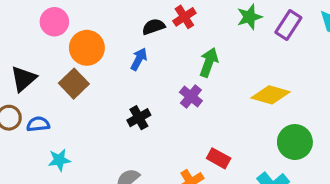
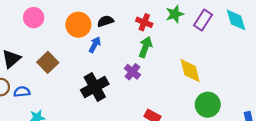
red cross: (184, 17) -> (144, 22), moved, turned -35
orange circle: (87, 48) -> (78, 25), moved
yellow diamond: (271, 95) -> (190, 71), turned 60
black cross: (139, 118) -> (95, 87), size x1.6

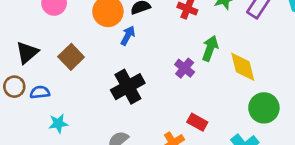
green arrow: (145, 47) -> (210, 48), moved
purple cross: (132, 72) -> (185, 68), moved

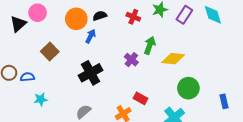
black triangle: (27, 53) -> (18, 24), moved
yellow diamond: (243, 67) -> (173, 59), turned -70

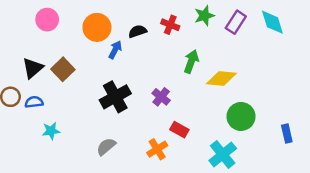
black semicircle: (100, 16) -> (138, 31), moved
black triangle: (18, 24) -> (33, 68), moved
purple cross: (131, 60) -> (161, 97), moved

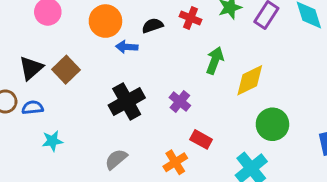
blue arrow: (115, 50) -> (127, 47), turned -114
yellow diamond: (221, 78) -> (250, 80), turned -32

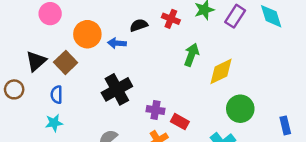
orange circle: (105, 21) -> (87, 34), moved
purple cross: (180, 102) -> (155, 110), moved, turned -30
blue semicircle: (33, 108) -> (57, 95), moved, turned -84

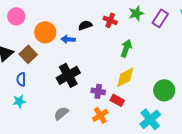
yellow diamond: (221, 71) -> (125, 77), moved

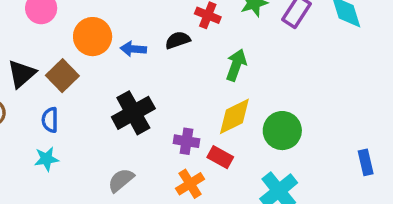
black semicircle: (85, 25) -> (178, 40), moved
green circle: (164, 90) -> (282, 131), moved

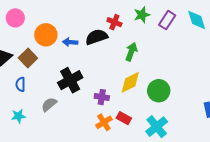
black semicircle: (178, 40) -> (96, 37), size x1.5
red rectangle: (220, 157) -> (124, 118), moved
cyan star: (46, 159) -> (18, 116), moved
gray semicircle: (121, 180) -> (49, 104), moved

